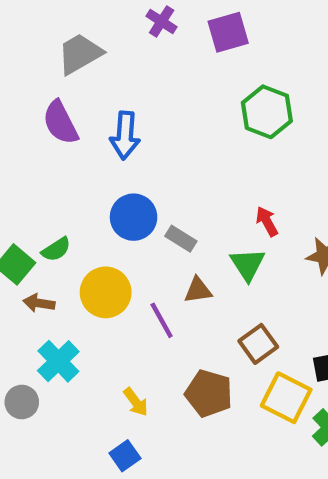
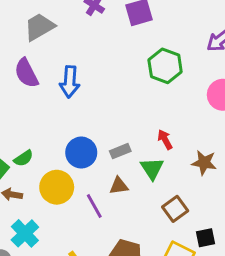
blue circle: (134, 217) -> (81, 153), moved
gray rectangle: (181, 239) -> (120, 151), moved, turned -54
brown square: (258, 344) -> (175, 209), moved

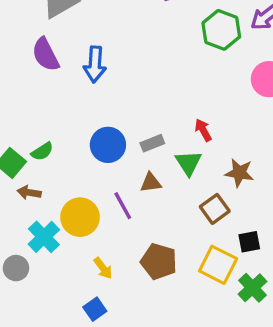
green hexagon: (165, 66) -> (221, 30), moved
brown star: (204, 163) -> (239, 173), moved
yellow circle: (57, 187) -> (80, 217), moved

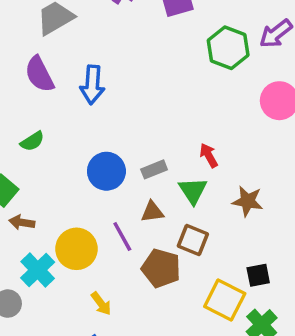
green semicircle: (42, 151) -> (32, 141), moved
brown square: (215, 209) -> (193, 240), moved, turned -32
brown pentagon: (159, 261) -> (161, 268), moved

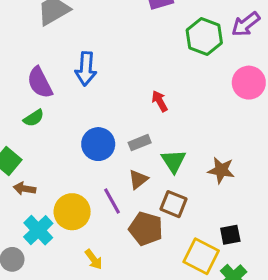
purple semicircle: (39, 74) -> (40, 83), moved
red arrow: (209, 155) -> (160, 101), moved
brown triangle: (152, 212) -> (138, 179), turned -30

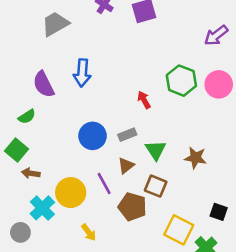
green hexagon: (204, 37) -> (181, 81), moved
green semicircle: (34, 118) -> (27, 117), moved
black square: (230, 235) -> (219, 212), moved, turned 30

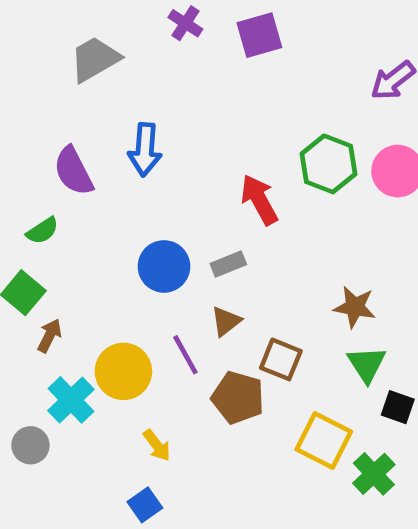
red arrow: (144, 100) -> (259, 200), size x1.5
green triangle: (156, 150) -> (367, 364), moved
brown arrow: (31, 173) -> (50, 336), turned 108

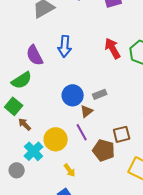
red arrow: (259, 200) -> (113, 48), moved
green semicircle: (42, 231) -> (22, 80), size x1.5
brown triangle: (226, 321) -> (87, 111), moved
brown arrow: (50, 336) -> (25, 124), turned -72
brown square: (281, 359) -> (122, 134), turned -36

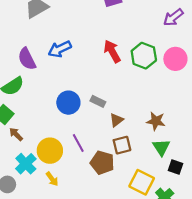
blue arrow: (65, 46) -> (60, 49), turned 60
gray rectangle: (100, 94) -> (98, 101), turned 48
brown triangle: (87, 111) -> (116, 120), moved
yellow arrow: (70, 170) -> (52, 179), moved

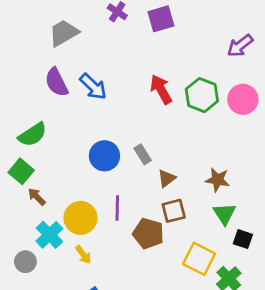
blue arrow: (60, 49) -> (93, 87), turned -110
purple semicircle: (27, 59) -> (56, 82), moved
gray rectangle: (98, 101) -> (143, 154), turned 32
purple line: (78, 143) -> (117, 208), turned 30

